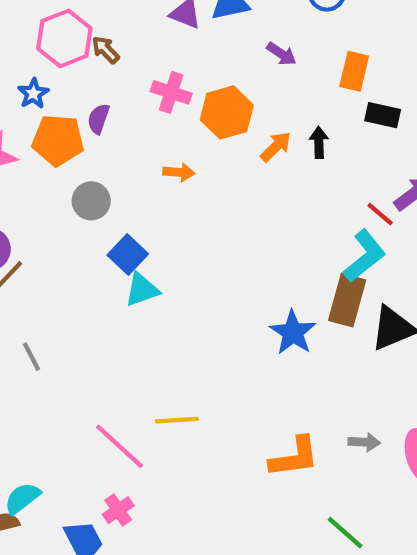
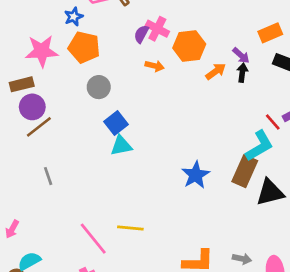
purple arrow: (281, 54) -> (241, 55), moved
orange rectangle: (354, 71) -> (270, 33), turned 45
purple semicircle: (98, 119) -> (141, 34), moved
orange arrow: (179, 172) -> (155, 66), moved
blue star: (293, 332) -> (196, 175), moved

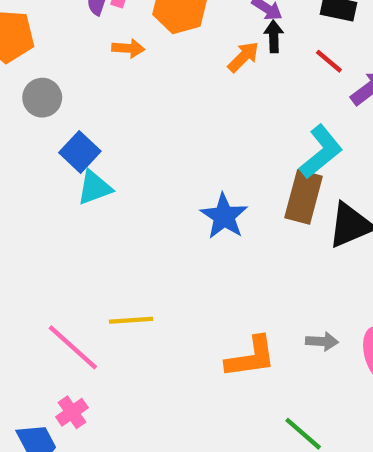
orange arrow: (216, 71) -> (243, 57), moved
red line: (273, 122) -> (329, 61), moved

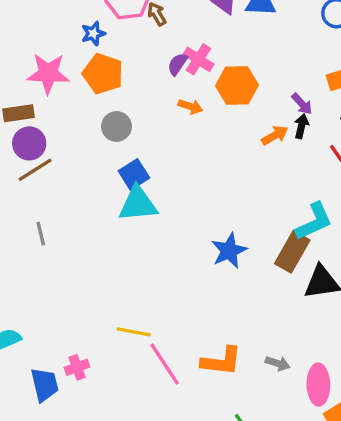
cyan triangle: (94, 188) -> (138, 204), size x1.4
yellow line: (131, 320) -> (134, 332), moved
pink line: (73, 347) -> (165, 364), moved

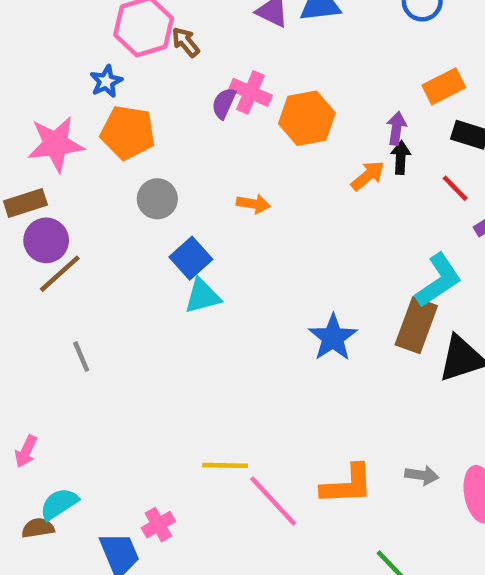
purple arrow: (302, 104) -> (396, 128), turned -120
orange arrow: (190, 106) -> (253, 204), moved
cyan triangle: (138, 204) -> (203, 296), size x0.7

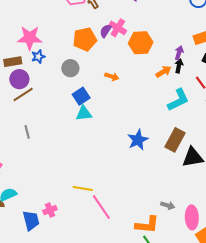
blue star: (106, 81) -> (38, 57), moved
orange pentagon: (128, 132) -> (85, 39), moved, turned -30
cyan L-shape: (438, 280) -> (178, 100), moved
orange L-shape: (347, 485) -> (147, 225), moved

